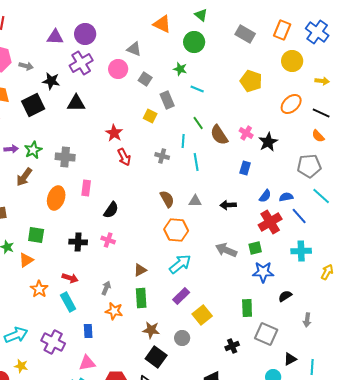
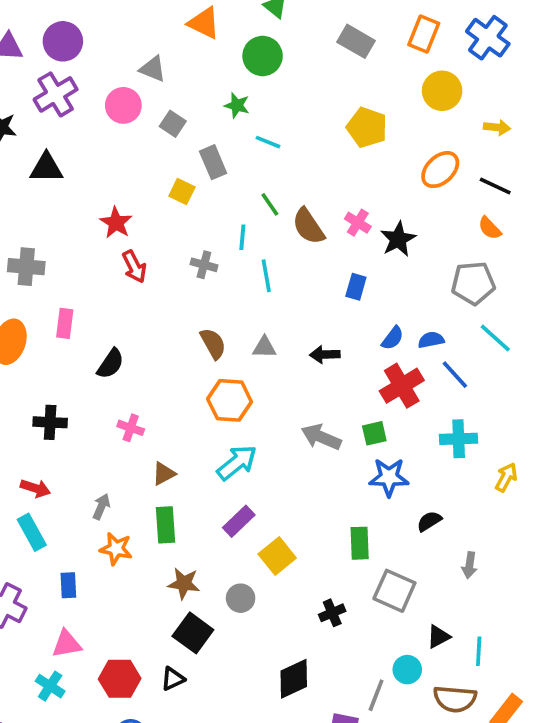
pink cross: (108, 240) -> (131, 428), moved

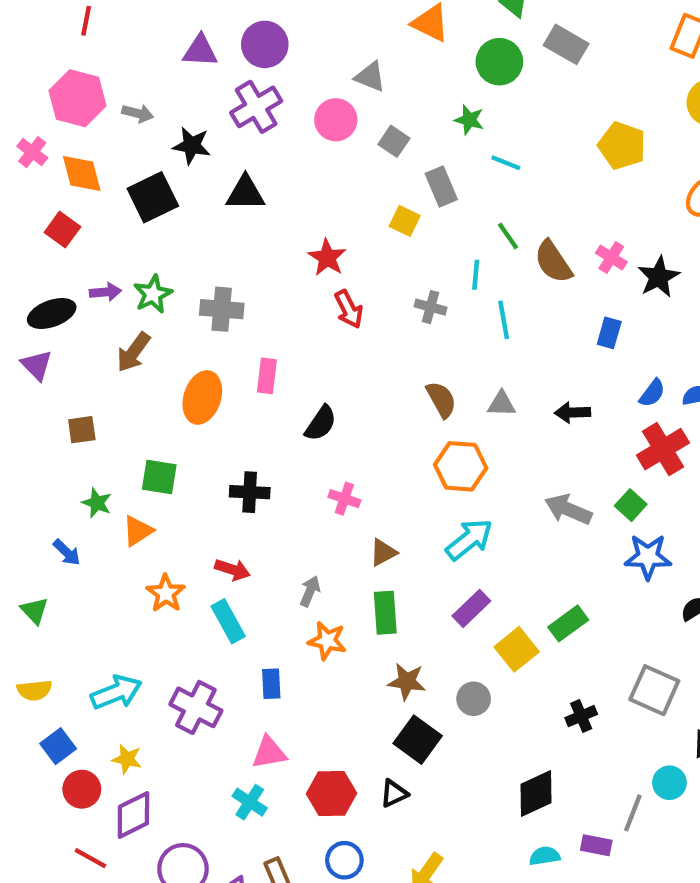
gray rectangle: (356, 41) -> (566, 44), moved
green square: (374, 433) -> (631, 505), turned -35
green rectangle: (360, 543) -> (568, 623), moved, turned 56

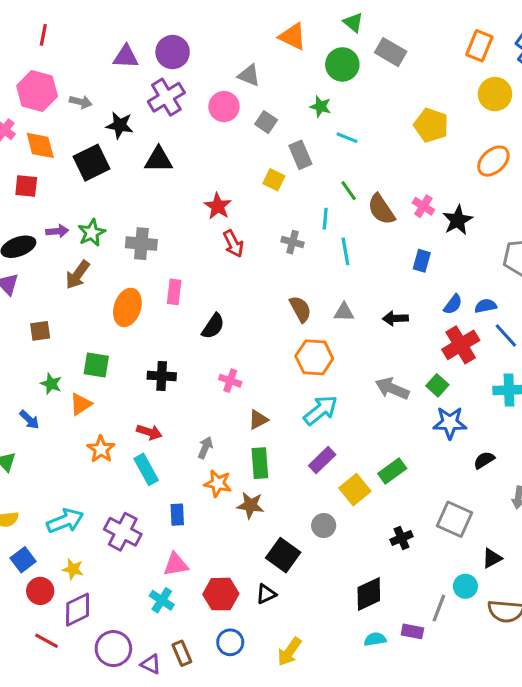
red square: (62, 230) -> (26, 186), turned -30
brown star: (407, 682) -> (250, 505), moved

